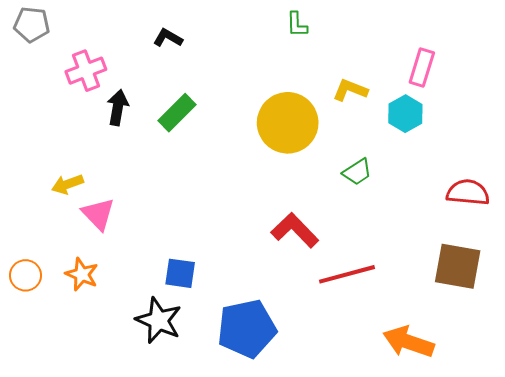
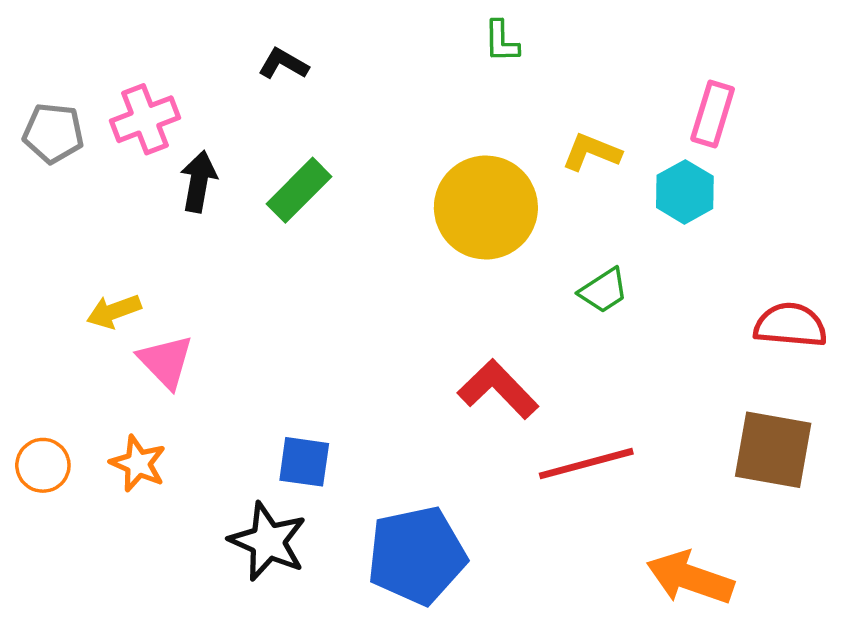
gray pentagon: (32, 25) -> (53, 133), moved

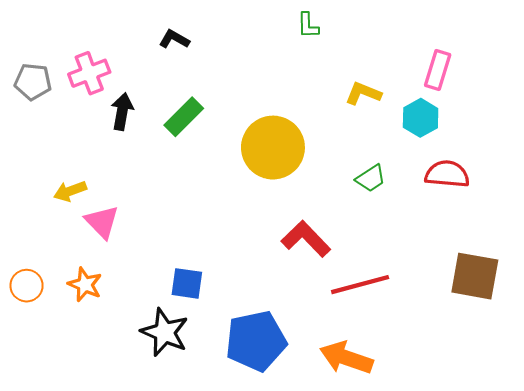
yellow circle: (486, 207) -> (273, 148), moved
red semicircle: (790, 325) -> (447, 174), moved
orange arrow: (690, 578) -> (346, 358), moved

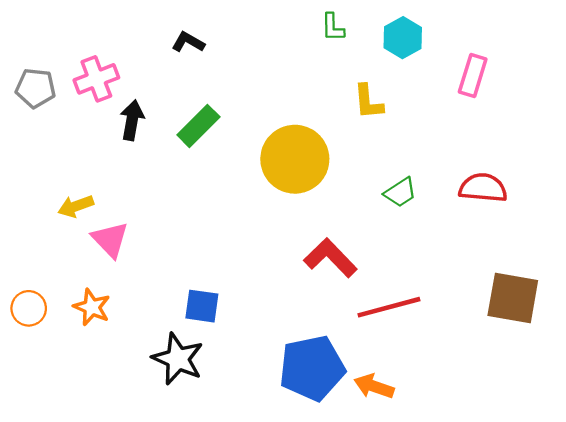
yellow L-shape: (363, 93) -> (368, 102), moved, turned -117
cyan hexagon: (421, 118) -> (403, 38), moved
blue pentagon: (256, 341) -> (312, 368), moved
orange arrow: (346, 358) -> (374, 386), size x0.7

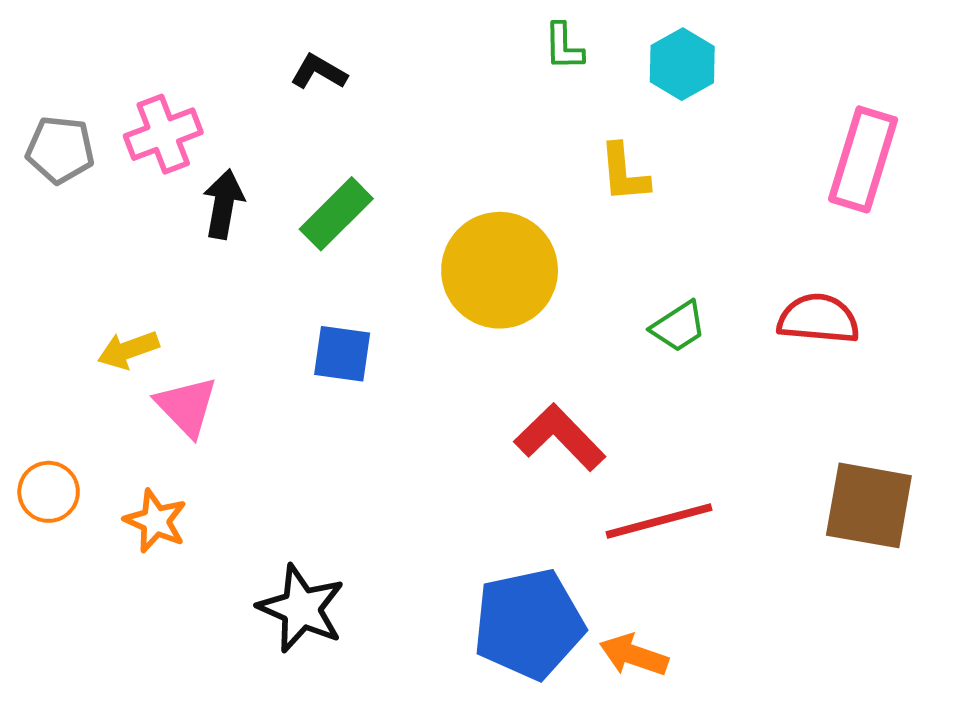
pink rectangle: (473, 75) -> (863, 159), moved, size x1.4
blue square: (202, 306) -> (342, 354), moved
orange circle: (29, 308) -> (49, 492), moved

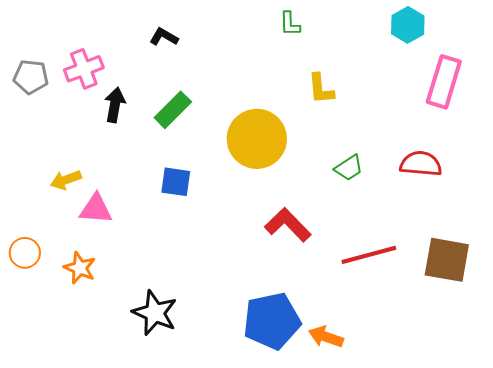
cyan hexagon: (682, 64) -> (408, 25), moved
pink triangle: (187, 406) -> (96, 209), turned -42
red line: (659, 521) -> (369, 255), moved

